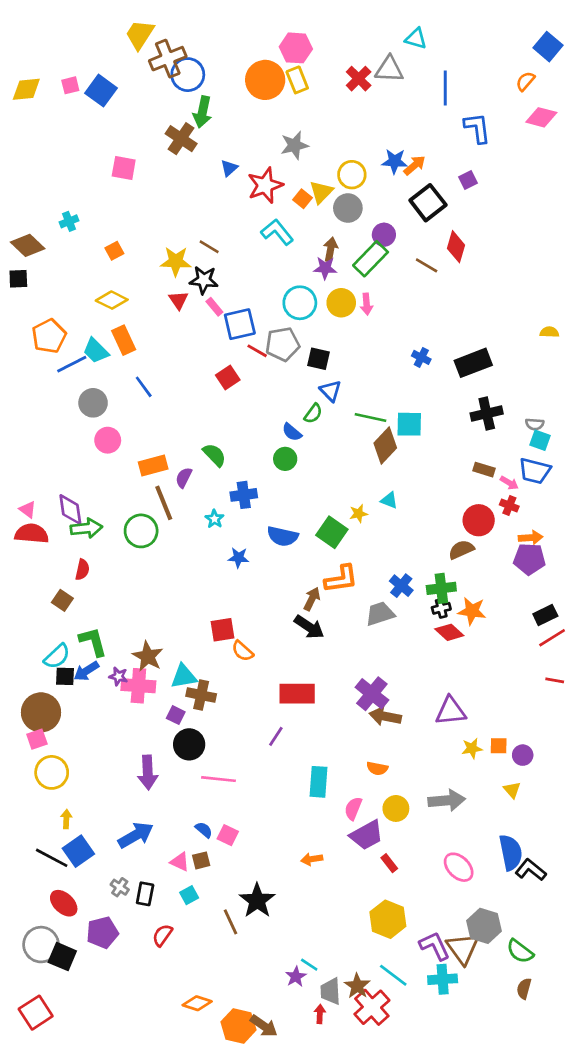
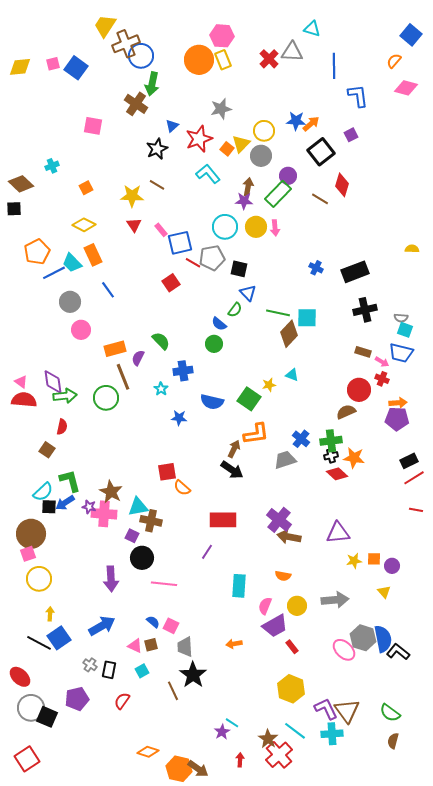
black star: (204, 280) -> (157, 149), moved, turned -30
red ellipse: (64, 903) -> (20, 677), moved
gray hexagon: (484, 926) -> (363, 638), moved
gray trapezoid: (331, 991) -> (185, 647), moved

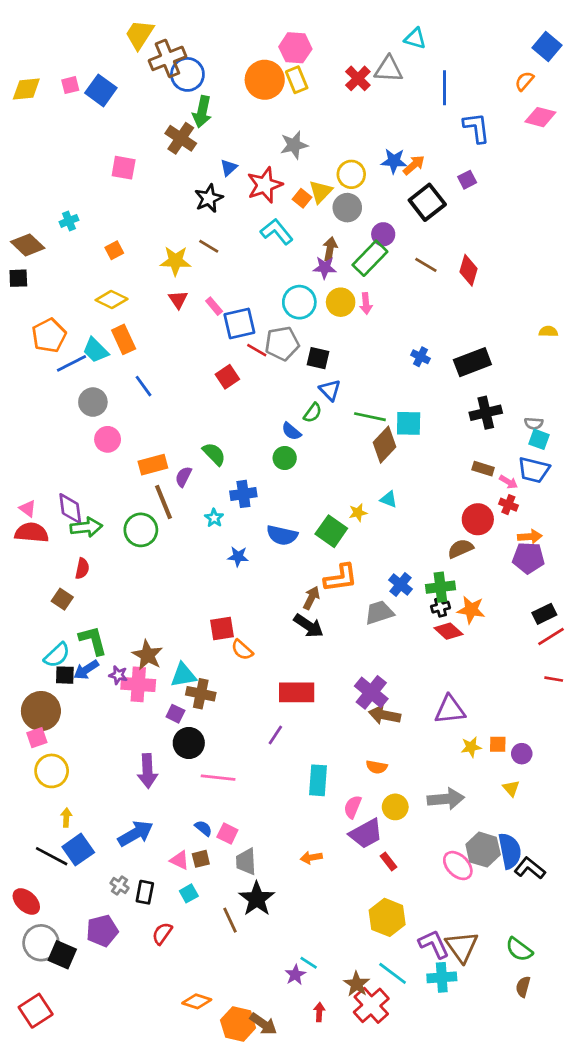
red diamond: (342, 185) -> (468, 270), moved

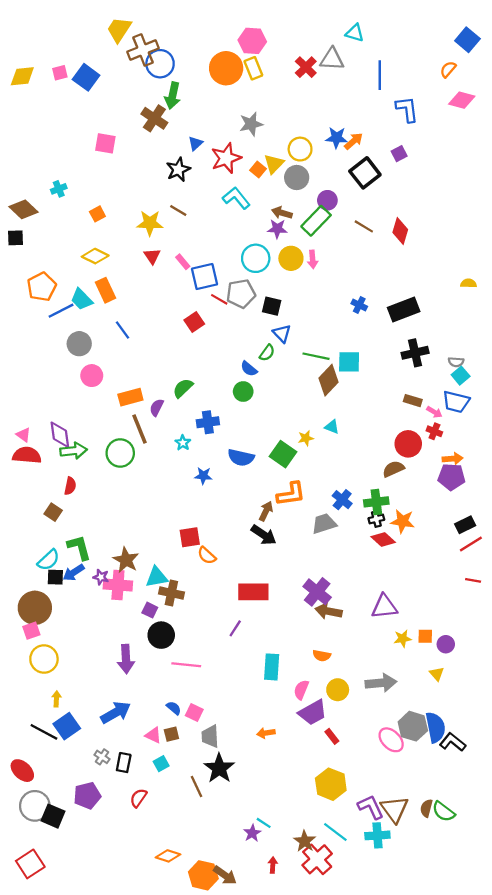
brown arrow: (330, 249) -> (282, 213), turned -84
cyan square: (539, 439) -> (461, 376), turned 30
green semicircle: (214, 454) -> (183, 388), turned -90
brown semicircle: (523, 987) -> (426, 808), moved

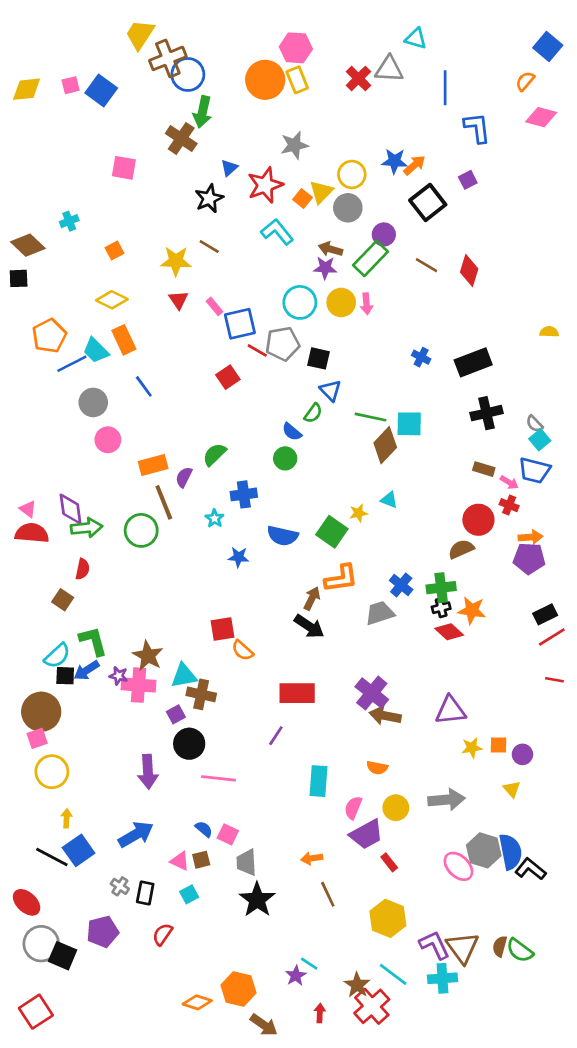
gray semicircle: (456, 362) -> (534, 424), turned 42
purple square: (150, 610) -> (176, 714), turned 35
brown line: (196, 786) -> (328, 894), moved
orange hexagon: (203, 875) -> (239, 989), moved

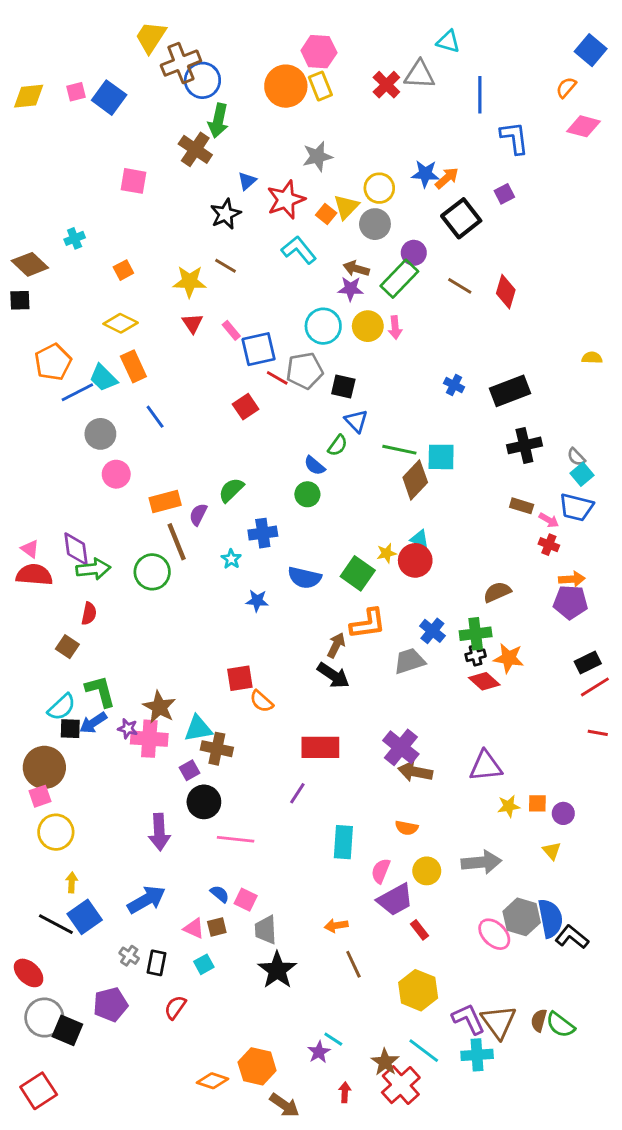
red circle: (478, 520) -> (415, 560), moved

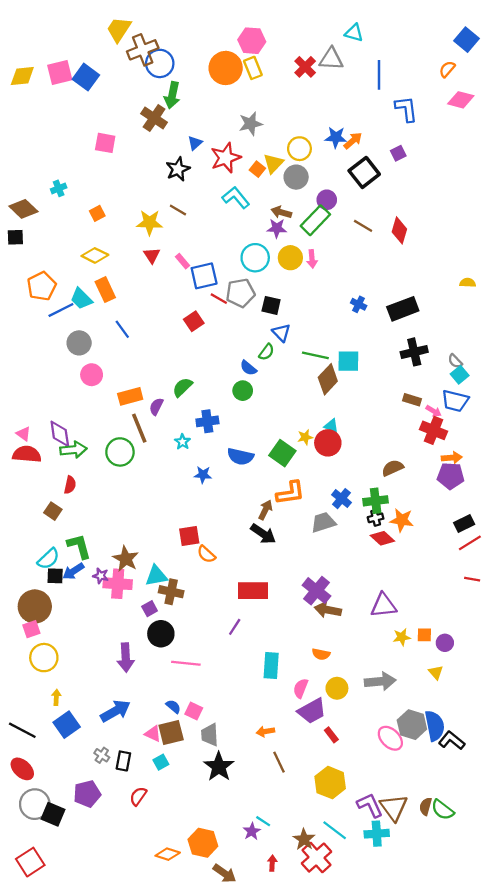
pink square: (76, 92) -> (60, 73), size x1.6
red cross: (549, 545) -> (434, 430), size x1.6
black line: (56, 924) -> (22, 730), moved
brown square: (217, 927) -> (171, 733), size x1.6

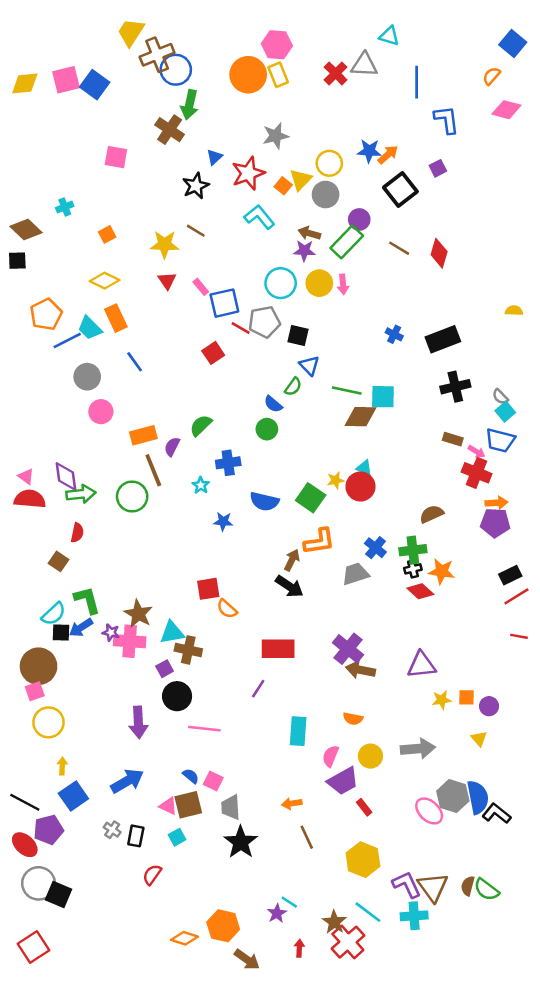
brown diamond: (328, 379) -> (360, 417), turned 48
purple pentagon: (87, 794) -> (48, 830), moved

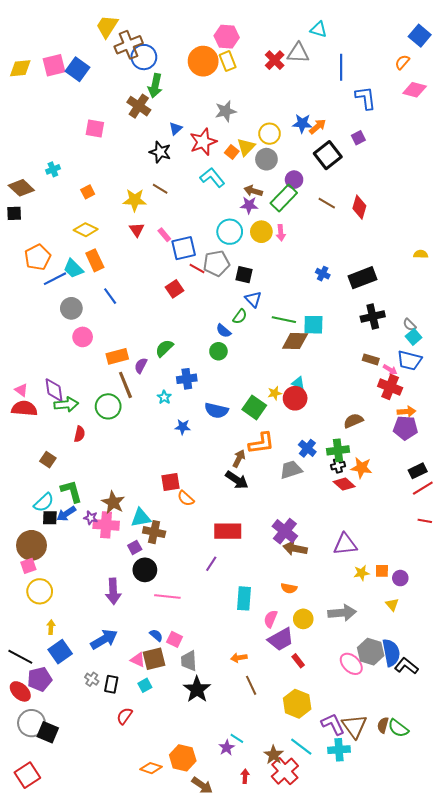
black star: (196, 186) -> (160, 152), turned -30
red semicircle: (77, 533) -> (80, 434), moved

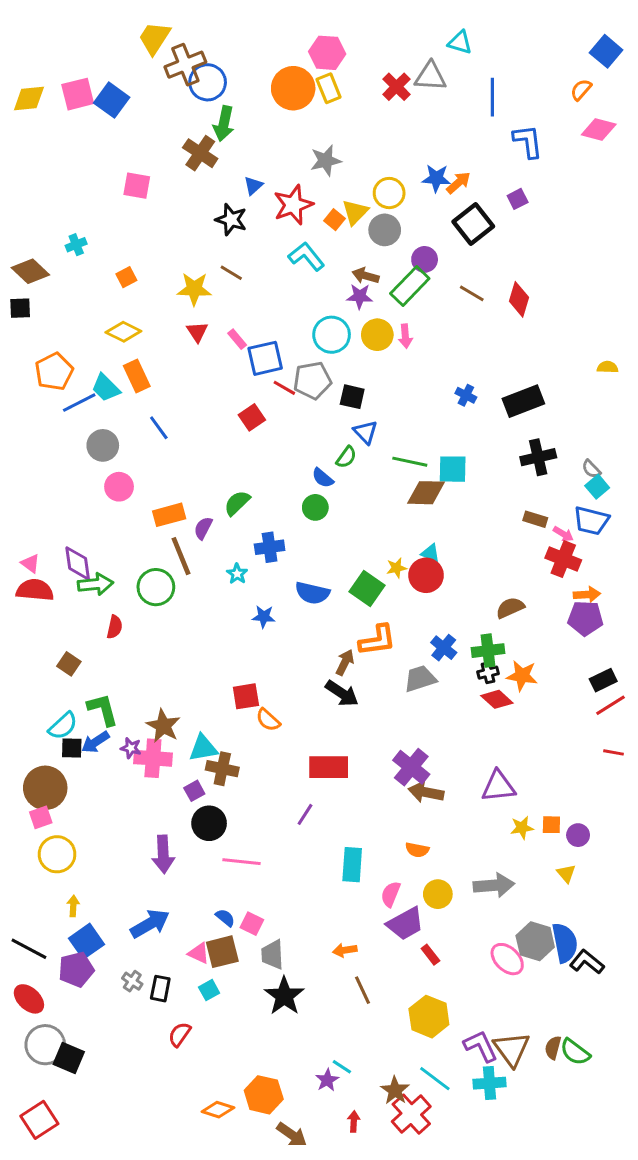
purple pentagon: (40, 679) -> (76, 969), moved

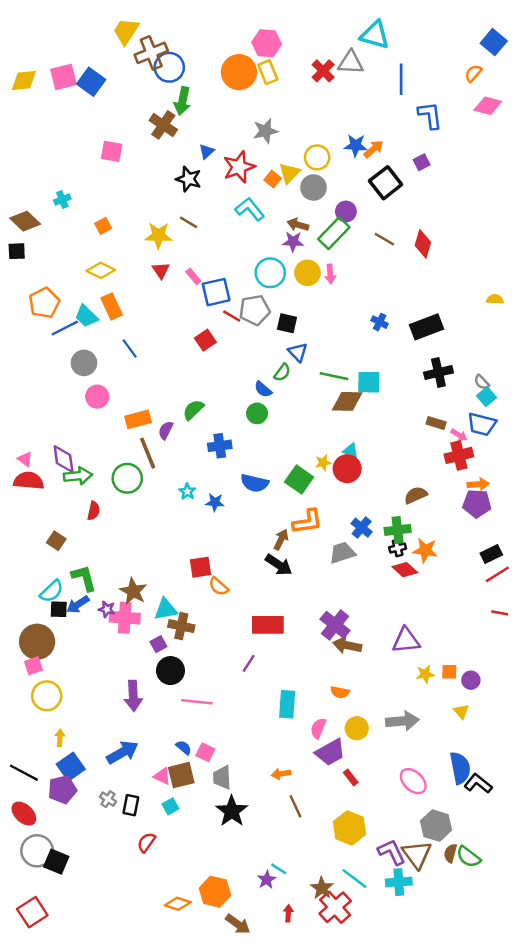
cyan triangle: (460, 42) -> (375, 35), size x1.5
red cross: (563, 559) -> (459, 455), turned -36
cyan star: (237, 574) -> (187, 491), moved
gray hexagon: (535, 941) -> (436, 826), moved

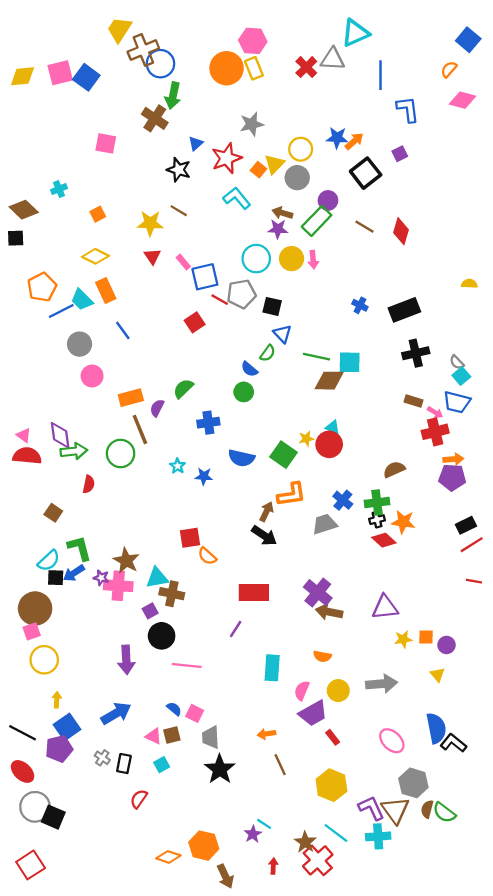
cyan triangle: (375, 35) -> (355, 33), turned -40
brown square: (181, 775) -> (172, 735), size x0.7
brown arrow: (238, 924) -> (225, 876), turned 30

